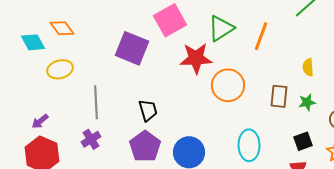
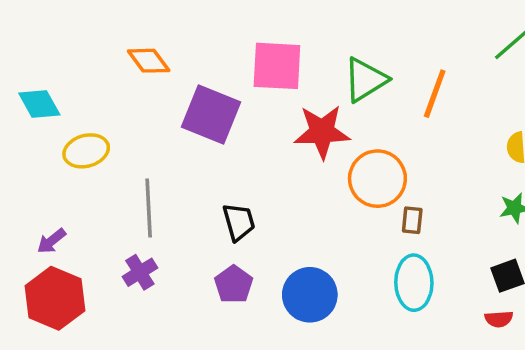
pink square: (170, 20) -> (277, 66), turned 32
orange diamond: (62, 28) -> (149, 61), moved
brown rectangle: (279, 96) -> (412, 220), moved, size x0.7
purple pentagon: (145, 146) -> (234, 284), size x0.7

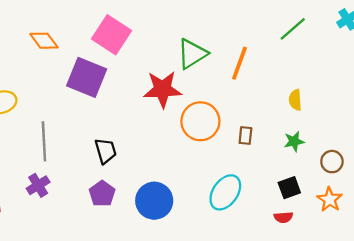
pink square: (277, 66) -> (112, 35), moved, turned 30
brown rectangle: (412, 220) -> (245, 136), moved
cyan ellipse: (414, 283) -> (225, 192), turned 36

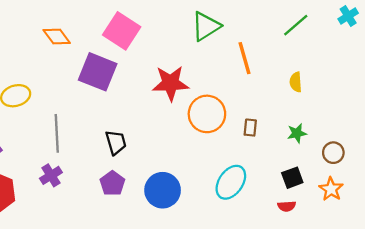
green triangle: (192, 54) -> (206, 26), moved
orange line: (240, 63) -> (245, 58), turned -36
yellow semicircle: (295, 100) -> (296, 82), moved

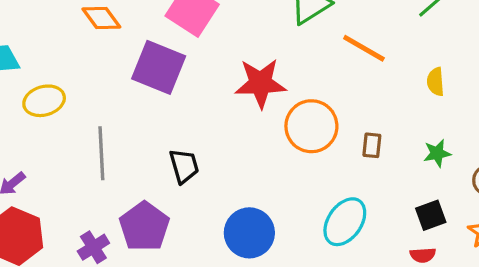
orange line: (245, 58) -> (364, 48), turned -44
purple cross: (51, 175) -> (93, 247), moved
purple pentagon: (112, 183) -> (144, 226), moved, size x1.4

